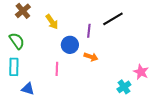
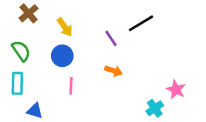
purple line: (89, 31) -> (111, 38), turned -40
blue circle: (70, 45) -> (62, 56), moved

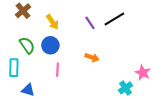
purple line: (111, 38) -> (90, 23), moved
green semicircle: (21, 51) -> (27, 45), moved

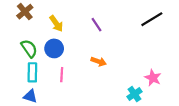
black line: (114, 19) -> (152, 19), moved
cyan rectangle: (14, 68) -> (32, 72), moved

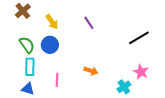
black line: (152, 19) -> (139, 38), moved
orange arrow: (99, 62) -> (91, 71), moved
pink line: (62, 75) -> (57, 80), moved

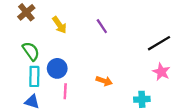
blue circle: (50, 45) -> (57, 68), moved
pink star: (141, 72) -> (161, 72), moved
cyan cross: (124, 87) -> (142, 99), turned 32

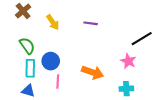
purple line: (102, 26) -> (91, 23), turned -48
pink star: (161, 72) -> (128, 61), moved
orange arrow: (104, 81) -> (93, 72), size x1.5

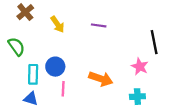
black line: (142, 39) -> (154, 42), turned -70
green semicircle: (27, 46) -> (16, 47), moved

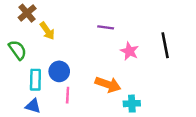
yellow arrow: (58, 24) -> (47, 31), moved
pink star: (140, 67) -> (129, 51), moved
cyan cross: (137, 97) -> (132, 104), moved

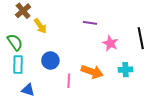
cyan rectangle: (35, 80) -> (18, 65), moved
pink line: (68, 95) -> (69, 81), moved
cyan cross: (132, 104) -> (126, 70), moved

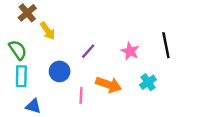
purple line: (90, 23) -> (88, 51), moved, turned -56
cyan cross: (126, 70) -> (148, 82), turned -32

